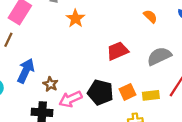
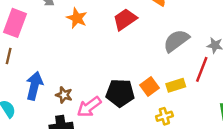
red trapezoid: (118, 51) -> (125, 19), moved

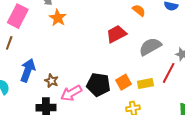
orange star: (77, 18) -> (58, 18), moved
red trapezoid: (125, 19) -> (116, 34), moved

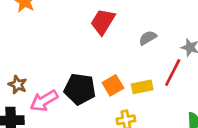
red trapezoid: (116, 34) -> (103, 22), turned -30
gray semicircle: (150, 47) -> (148, 38), size x0.6

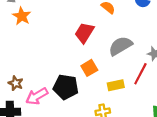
gray semicircle: (148, 38) -> (120, 46), size x1.6
orange square: (113, 85) -> (89, 68), moved

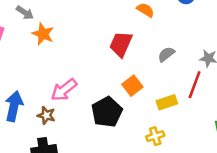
gray semicircle: (120, 46) -> (166, 54), size x0.6
black pentagon: (66, 87) -> (107, 112), turned -30
pink arrow: (37, 96) -> (64, 90), moved

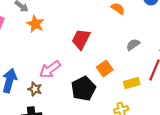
red trapezoid: (121, 44) -> (81, 39), moved

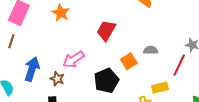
gray semicircle: (133, 45) -> (151, 50), moved, turned 32
yellow rectangle: (132, 83) -> (160, 88), moved

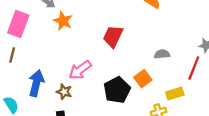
orange square: (129, 61) -> (143, 79), moved

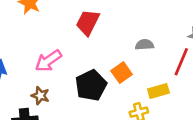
brown star: (64, 92) -> (40, 96), moved

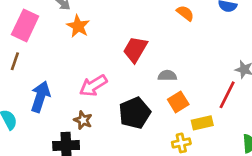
gray semicircle: (145, 45) -> (167, 76), moved
orange square: (122, 73) -> (178, 102), moved

